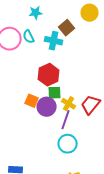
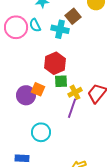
yellow cross: (69, 104) -> (75, 92), turned 32
purple circle: (47, 107) -> (26, 95), moved
cyan circle: (68, 144) -> (41, 132), moved

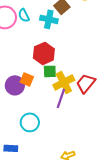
yellow cross: (75, 92) -> (64, 82), size x1.5

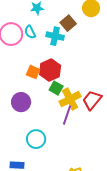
green square: (50, 71) -> (56, 88), turned 32
orange square: (27, 79) -> (33, 72), moved

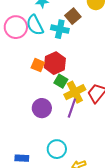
cyan semicircle: (30, 32) -> (35, 25), size x1.5
purple circle: (21, 102) -> (42, 108), moved
cyan circle: (36, 139) -> (57, 149), moved

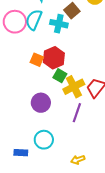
cyan semicircle: (35, 25) -> (34, 20), turned 50
purple line: (72, 108) -> (77, 113), moved
cyan circle: (57, 149) -> (44, 140), moved

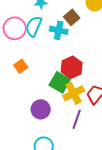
red hexagon: (54, 58) -> (72, 67), moved
orange square: (37, 60) -> (21, 66), moved, turned 32
green square: (60, 76) -> (60, 82), size x1.5

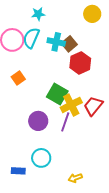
brown square: (72, 17) -> (69, 44), moved
red hexagon: (72, 67) -> (80, 63), moved
purple line: (77, 119) -> (65, 122), moved

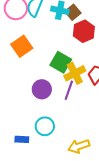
orange square: (18, 78) -> (22, 46), size x1.5
yellow arrow: (75, 178) -> (79, 146), size x1.5

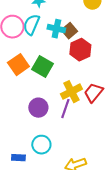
green square: (61, 62) -> (42, 67), moved

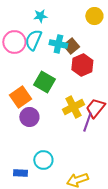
orange square: (18, 65) -> (20, 97), moved
purple circle: (38, 108) -> (29, 117), moved
purple line: (65, 109) -> (87, 122), moved

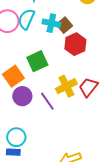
green square: (44, 82) -> (37, 61), turned 35
purple line: (87, 122) -> (47, 101), moved, turned -54
cyan circle: (43, 160) -> (16, 137), moved

